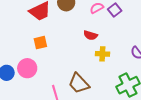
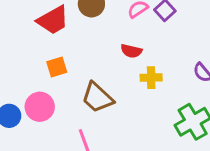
brown trapezoid: (79, 83) -> (97, 98), moved

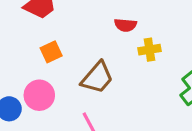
brown trapezoid: (97, 98) -> (97, 78), turned -84

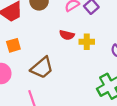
yellow cross: (150, 50) -> (87, 42), moved

